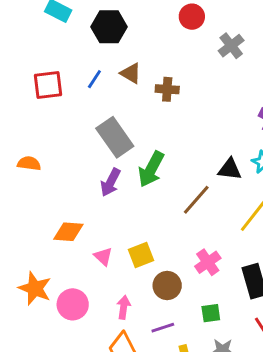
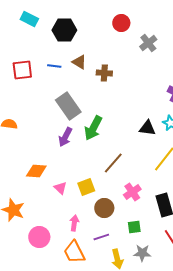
blue line: (94, 79) -> (54, 66), turned 64
brown line: (196, 200) -> (113, 163), moved
pink circle: (73, 304) -> (39, 237), moved

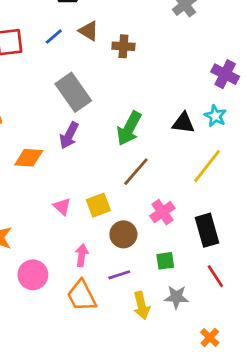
blue line: (54, 66) -> (54, 37), turned -48
green arrow: (93, 128) -> (129, 128), moved
orange diamond: (36, 171) -> (29, 158), moved

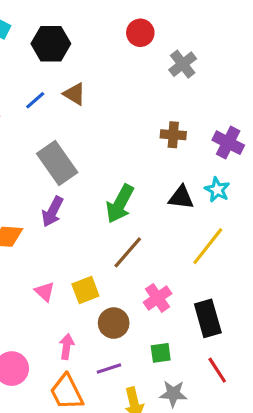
brown cross: (123, 46) -> (173, 135), moved

